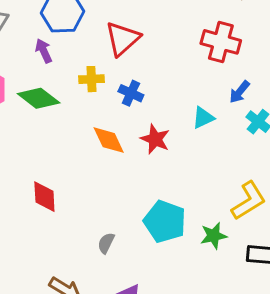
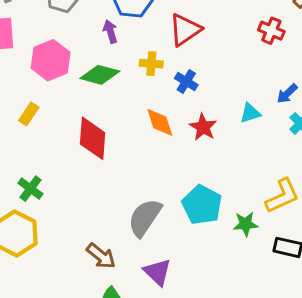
red cross: (221, 42) -> (271, 31), moved, size x0.7
green diamond: (39, 98) -> (100, 75), turned -30
red diamond: (44, 197) -> (93, 138), moved, size x1.4
gray semicircle: (106, 243) -> (145, 218), size x2.0

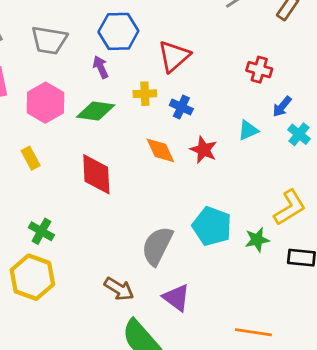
red cross: (271, 31) -> (259, 70), moved
yellow rectangle: (29, 114) -> (31, 158), turned -55

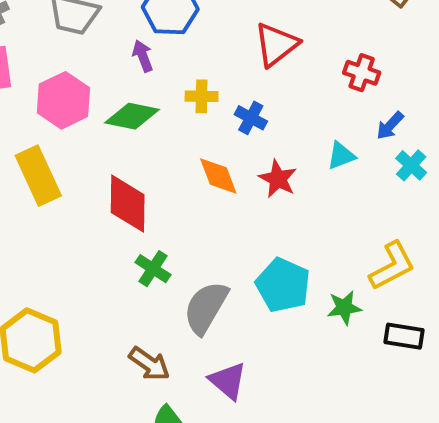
red triangle: (174, 56) -> (276, 44), moved
yellow rectangle: (31, 158) -> (38, 176), size x1.8
green cross: (41, 231) -> (153, 269), moved

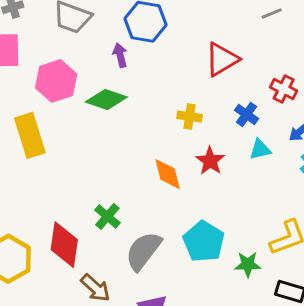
yellow cross: (202, 96) -> (190, 117), moved
blue cross: (251, 118) -> (247, 114), moved
orange diamond: (218, 176) -> (168, 174), moved
red diamond: (128, 204) -> (64, 245), moved

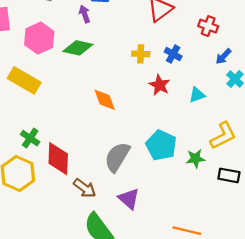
blue cross: (247, 114) -> (173, 54), moved
yellow rectangle: (30, 135) -> (24, 80), turned -36
cyan triangle: (260, 149) -> (197, 95), moved
orange diamond: (168, 174) -> (105, 100), moved
green cross: (107, 216) -> (30, 138), moved

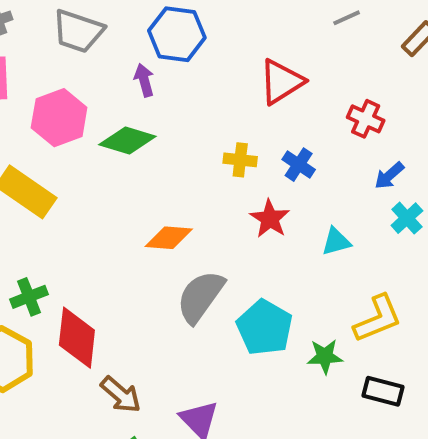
orange diamond: (105, 100) -> (169, 238), turned -70
green cross: (30, 138) -> (29, 297), turned 30
gray semicircle: (117, 157) -> (200, 297), moved

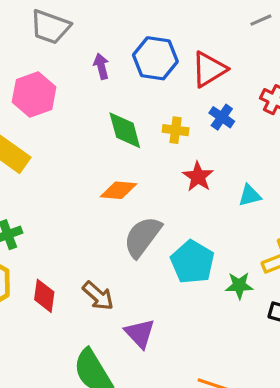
blue hexagon: (177, 34) -> (155, 58), moved
green diamond: (127, 141) -> (125, 130), moved, turned 57
blue cross: (299, 165) -> (222, 117), moved
red diamond: (77, 338) -> (44, 296), moved, size x0.7
brown arrow: (121, 395) -> (98, 296), moved

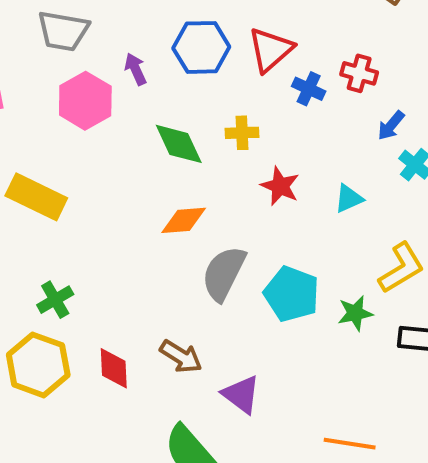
pink hexagon: (34, 94) -> (85, 101), moved
blue cross: (222, 117) -> (309, 89), moved

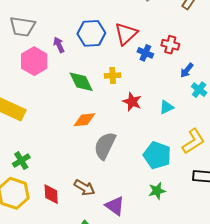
cyan pentagon: (292, 294) -> (157, 155), moved
green star: (355, 313) -> (157, 191), moved

